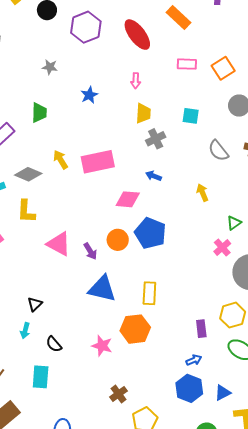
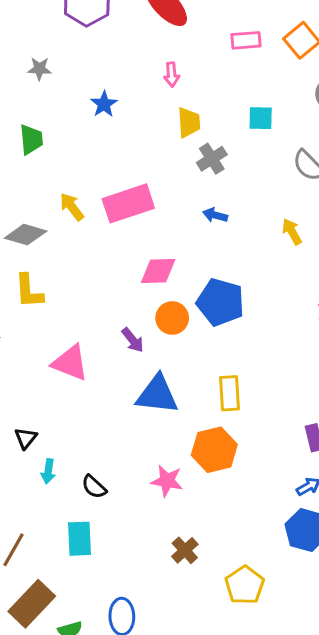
pink diamond: (128, 199) -> (158, 271), moved
pink triangle: (59, 244) -> (70, 363), moved
black triangle: (35, 304) -> (26, 438), moved
brown cross: (118, 394) -> (185, 550), moved

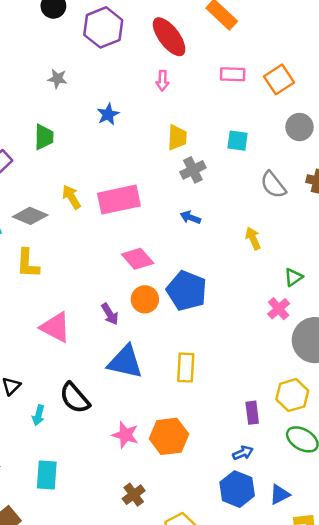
pink arrow: (172, 74) -> (162, 81), moved
pink diamond: (158, 271) -> (138, 259), turned 44
orange hexagon: (214, 450) -> (169, 436), moved
cyan arrow: (48, 471) -> (38, 415), moved
black semicircle: (94, 487) -> (75, 398), moved, size x1.5

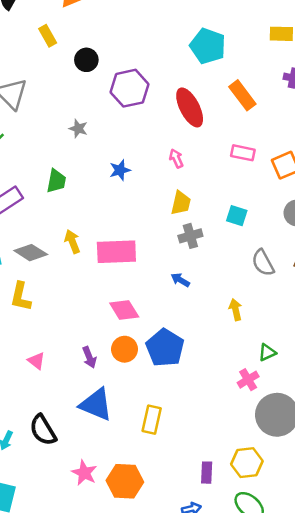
pink arrow: (162, 81) -> (176, 158), moved, turned 144
pink triangle: (55, 327) -> (36, 361), size x0.6

